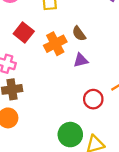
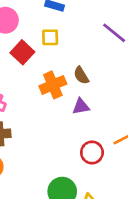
red square: (24, 32) -> (22, 52), moved

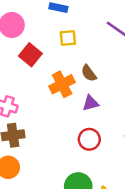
yellow square: (50, 37) -> (68, 38), moved
red circle: (92, 152) -> (89, 139), moved

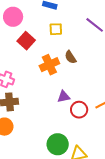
purple triangle: (91, 103) -> (64, 97), moved
red circle: (89, 139) -> (79, 110), moved

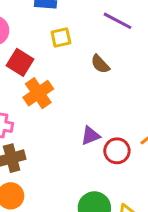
brown semicircle: (70, 57) -> (100, 64), moved
orange cross: (49, 65) -> (38, 93), moved

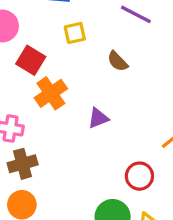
purple triangle: (90, 136) -> (98, 118), moved
red circle: (117, 151) -> (139, 176), moved

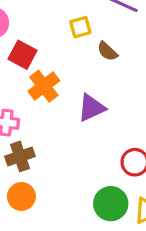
yellow square: (75, 33) -> (80, 27), moved
purple triangle: (98, 118) -> (91, 108), size x1.4

